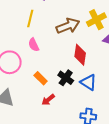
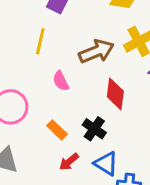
pink semicircle: (34, 45) -> (61, 81), moved
blue triangle: (88, 82) -> (106, 164), moved

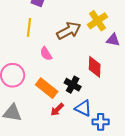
red diamond: (115, 94) -> (95, 67), moved
orange rectangle: (57, 130) -> (47, 88), size x1.5

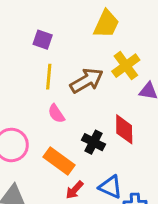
yellow line: (29, 27) -> (49, 77), moved
black cross: (73, 85) -> (94, 142), moved

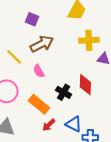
yellow cross: (126, 66) -> (89, 40), turned 30
yellow line: (49, 77) -> (14, 57), moved, turned -54
brown arrow: (87, 81) -> (42, 44), moved

